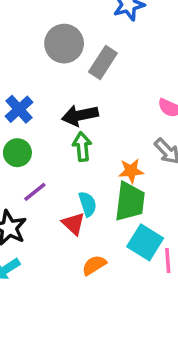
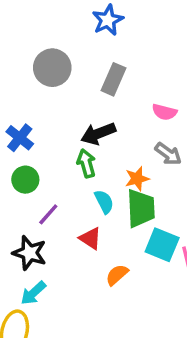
gray rectangle: (103, 63) -> (113, 79), moved
black arrow: (80, 115) -> (98, 134), moved
cyan semicircle: (88, 204) -> (104, 202), moved

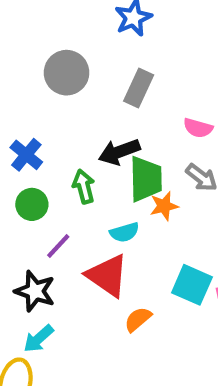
green arrow: (86, 163) -> (84, 186), moved
cyan semicircle: (104, 202) -> (124, 232), turned 100
green trapezoid: (141, 208) -> (146, 179), moved
red triangle: (90, 238) -> (107, 276), size x1.6

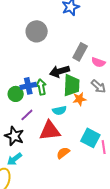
gray rectangle: (139, 88) -> (80, 52), moved
blue cross: (26, 155) -> (28, 86), moved, turned 35
red triangle: (107, 276) -> (50, 131), turned -45

